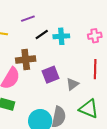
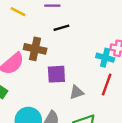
cyan cross: (61, 36) -> (105, 58), moved

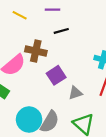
purple square: (56, 74) -> (56, 75), turned -30

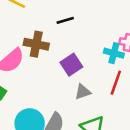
purple square: (56, 75) -> (71, 65), moved

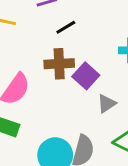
brown cross: (36, 44) -> (59, 64), moved

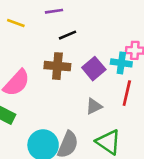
purple square: (86, 76) -> (94, 69), moved

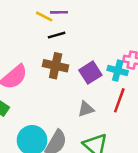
yellow line: (16, 23) -> (44, 16), moved
black line: (68, 35) -> (57, 35), moved

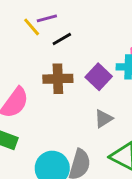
yellow line: (44, 16) -> (32, 27), turned 36
black line: (57, 35) -> (62, 39), moved

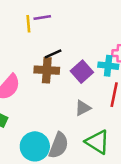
yellow line: (32, 27) -> (28, 24), turned 30
black line: (62, 39) -> (53, 54), moved

